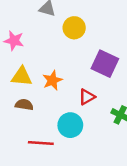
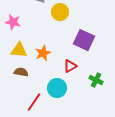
red line: (41, 143) -> (34, 102), turned -60

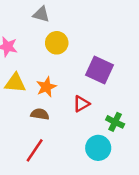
yellow circle: (60, 12) -> (57, 43), moved
brown semicircle: (21, 72) -> (40, 114), moved
cyan circle: (57, 88) -> (98, 148), moved

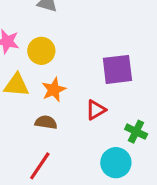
yellow circle: (57, 43) -> (41, 51), moved
purple square: (100, 70) -> (117, 69), turned -32

